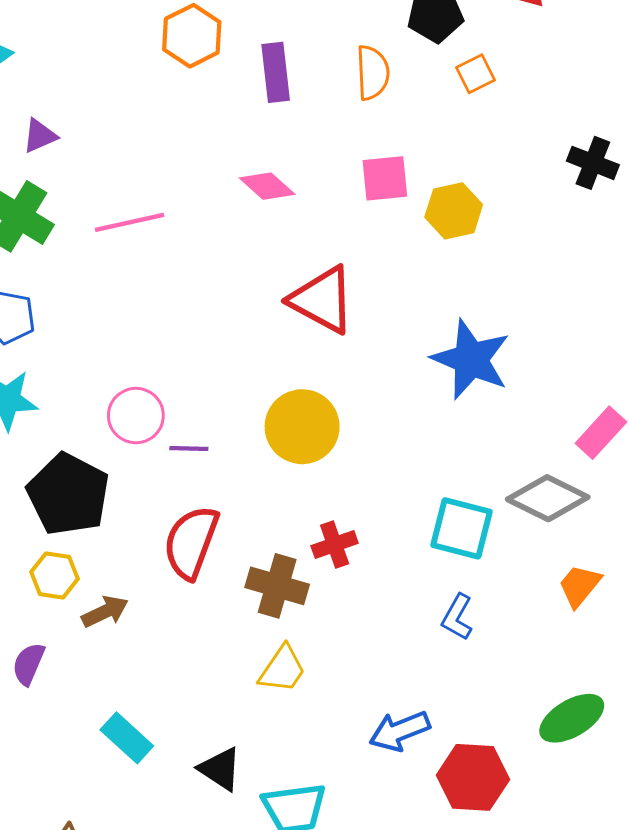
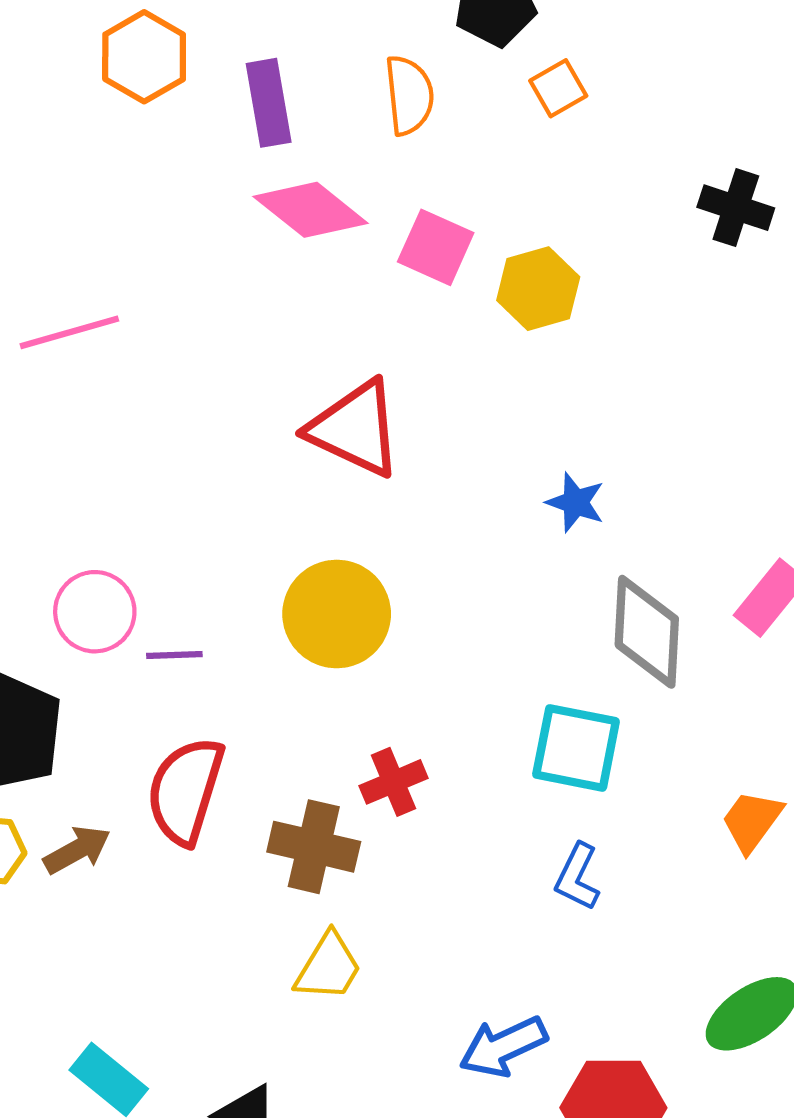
pink square: (385, 178) -> (436, 247), turned 33
pink diamond: (267, 186) -> (311, 210), moved, size x1.4
blue star: (471, 359) -> (576, 502), size x0.5
gray diamond: (548, 498) -> (647, 632), moved, turned 70
brown arrow: (105, 612) -> (77, 850), moved

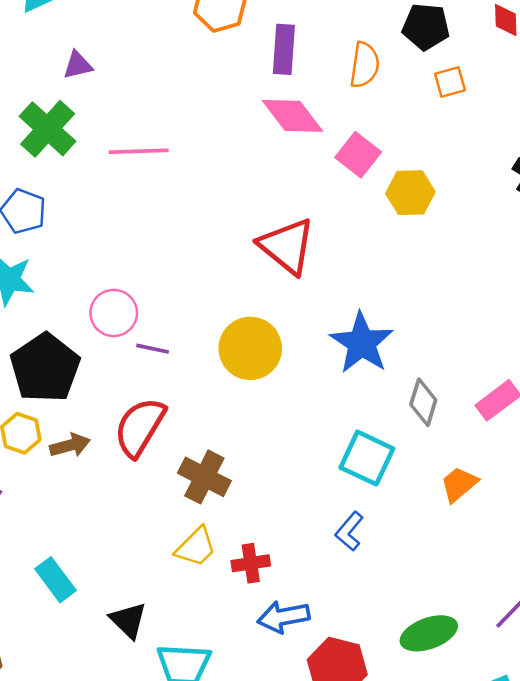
blue star: (576, 502) -> (362, 343), moved, size x1.8
gray diamond: (647, 632) -> (423, 402), size x0.7
red cross: (393, 782) -> (251, 563), moved
orange trapezoid: (752, 821) -> (459, 484), moved

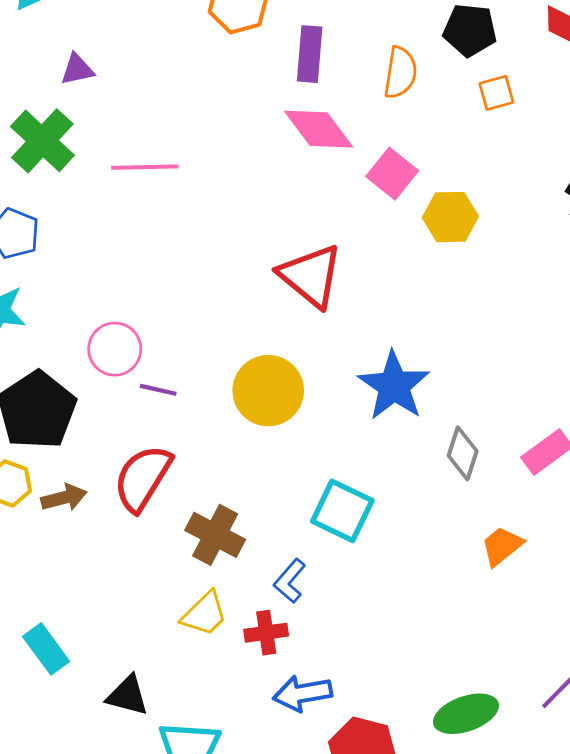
cyan square: (367, 458) -> (342, 511), moved
blue L-shape: (349, 531) -> (290, 581), moved
black triangle: (128, 620) -> (128, 696), turned -30

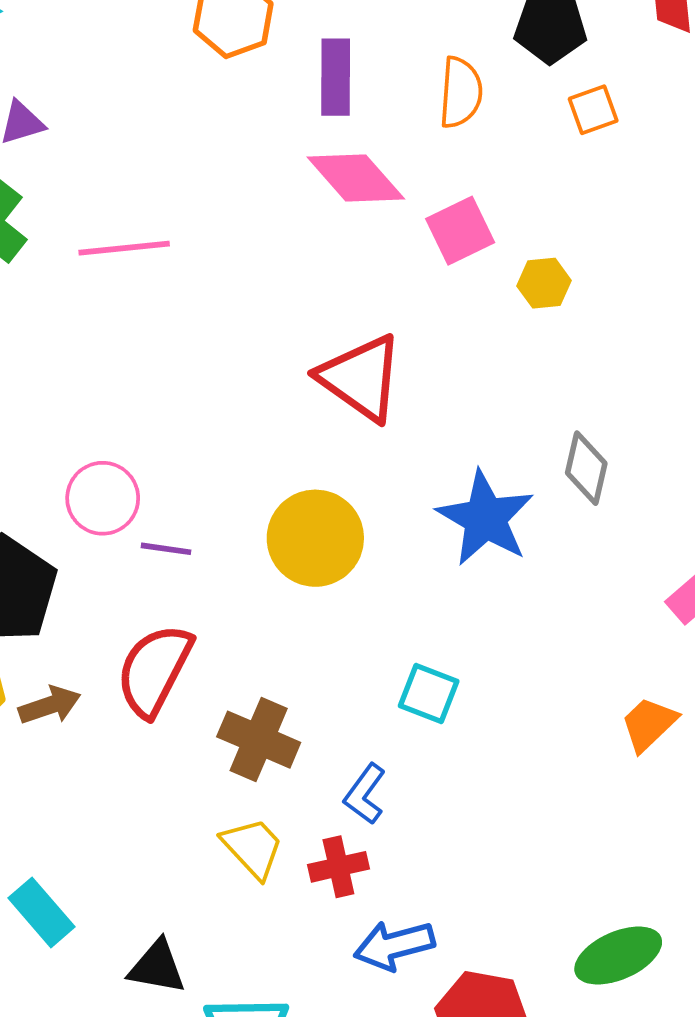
pink square: (392, 174) -> (460, 231), turned 30
yellow hexagon: (450, 217) -> (544, 283), size x0.7
gray diamond: (463, 453) -> (586, 468), moved
cyan square: (342, 511) -> (429, 694), size x0.7
yellow trapezoid: (204, 614) -> (253, 848), turned -84

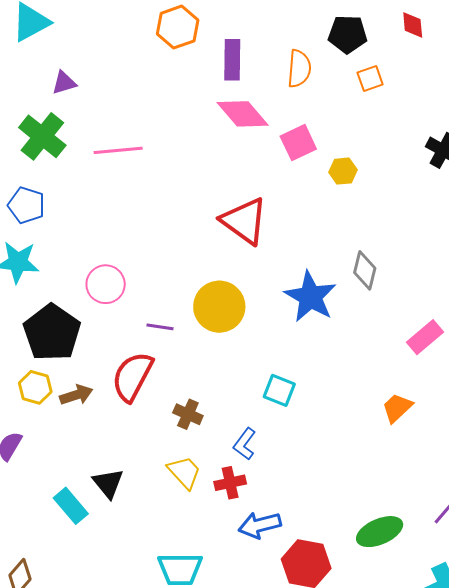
purple line: (166, 549) -> (160, 327), moved
brown cross: (259, 740) -> (188, 414), size x0.7
black triangle: (157, 967) -> (108, 483), moved, turned 40

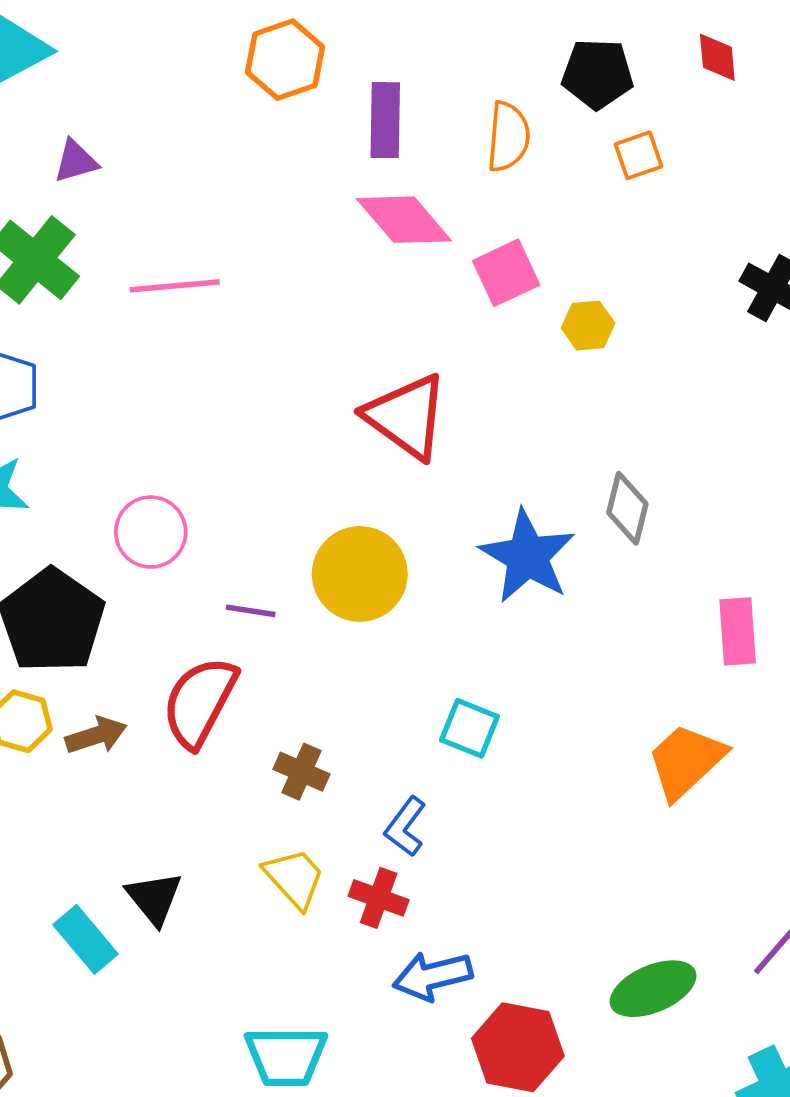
pink rectangle: (425, 337) -> (738, 631), turned -54
orange trapezoid: (397, 408) -> (686, 761), size x1.4
red cross: (230, 483) -> (379, 898), turned 32

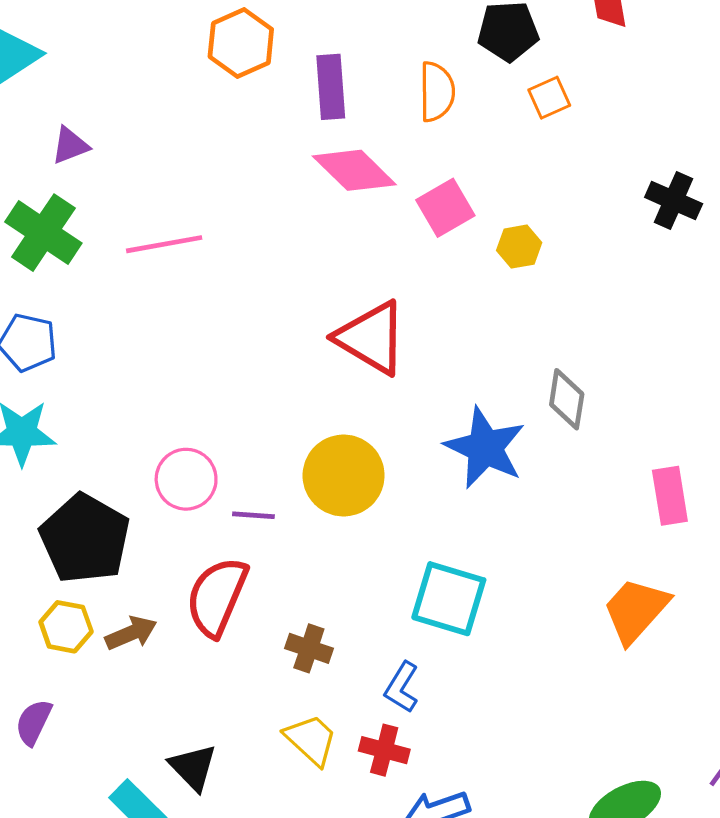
pink circle: (151, 532) -> (186, 479), moved
cyan square: (470, 728) -> (449, 599), size x1.5

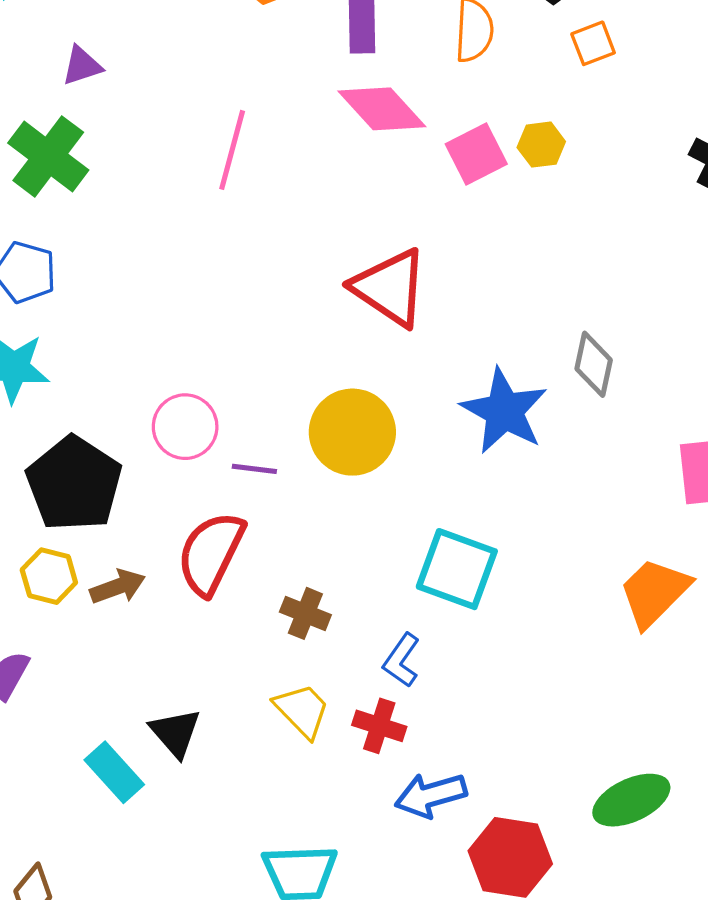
pink line: (164, 244) -> (232, 150), moved, turned -68
yellow hexagon: (519, 247) -> (541, 145), moved

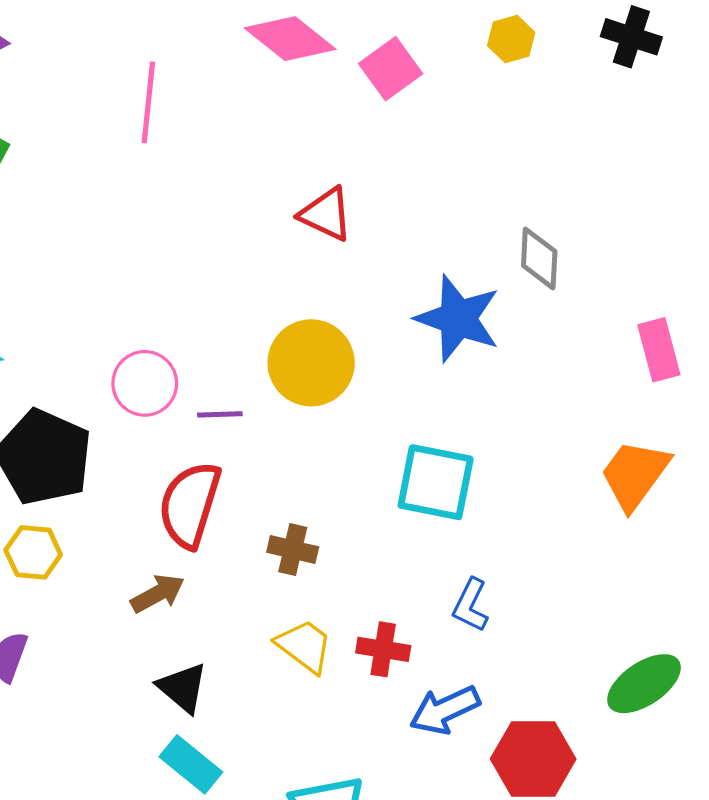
yellow hexagon: (541, 145) -> (511, 39), moved
red triangle: (390, 288) -> (326, 214), size x0.7
brown arrow: (118, 587) -> (158, 594), moved
blue L-shape: (402, 660) -> (471, 605), moved
cyan rectangle: (114, 772) -> (191, 764), moved

